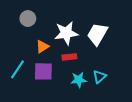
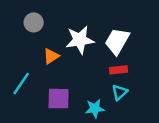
red rectangle: (69, 57) -> (118, 70), moved
purple square: (43, 71) -> (59, 99), moved
cyan star: (79, 80) -> (95, 109), moved

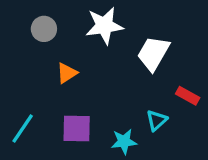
white star: (80, 40) -> (104, 26), moved
red rectangle: (118, 70) -> (188, 96), moved, turned 35
cyan line: (21, 84) -> (23, 128), moved

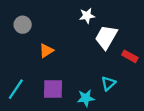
white star: (104, 26) -> (87, 16), moved, size x0.6
gray circle: (44, 29) -> (23, 25), moved
red rectangle: (188, 96) -> (130, 56), moved

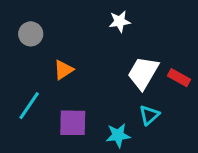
white trapezoid: (106, 37) -> (143, 73), moved
cyan line: (16, 89) -> (29, 106), moved

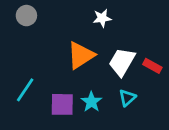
gray circle: (31, 34) -> (26, 16), moved
orange triangle: (63, 70) -> (81, 55), moved, size x1.6
cyan star: (118, 135) -> (91, 102), moved, turned -30

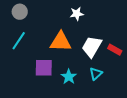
orange triangle: (81, 55) -> (61, 42), turned 35
cyan line: (25, 90) -> (19, 41), moved
purple square: (62, 104) -> (44, 68), moved

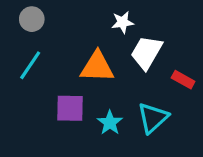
white trapezoid: (92, 47) -> (146, 53), moved
cyan triangle: (96, 74) -> (153, 118), size x1.5

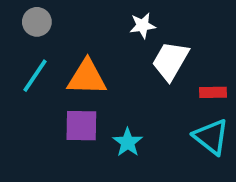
orange triangle: (97, 67) -> (87, 77), moved
red rectangle: (183, 80) -> (213, 92), turned -30
cyan triangle: (153, 118) -> (211, 137), moved, turned -40

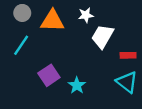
orange triangle: (87, 77) -> (52, 21), moved
purple square: (81, 126) -> (49, 75), turned -35

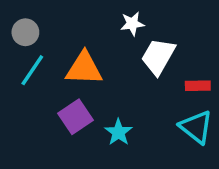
gray circle: (22, 13) -> (25, 32), moved
orange triangle: (52, 21) -> (84, 68), moved

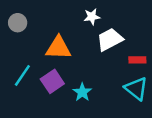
white trapezoid: (158, 56) -> (110, 39), turned 32
cyan line: (32, 70) -> (22, 75), moved

